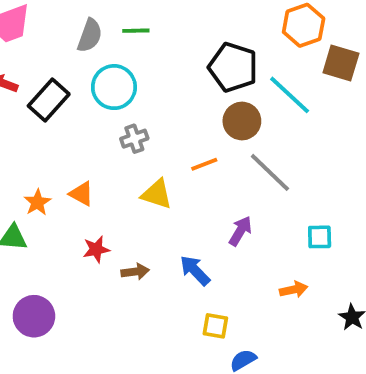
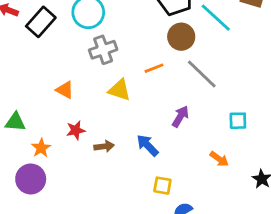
gray cross: (134, 139) -> (103, 50), size x1.4
orange star: (37, 202) -> (41, 148), moved
orange arrow: (294, 290) -> (219, 159), turned 48

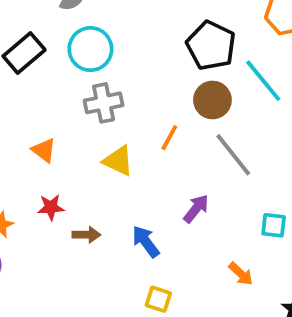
orange line: (154, 68) -> (169, 138), turned -48

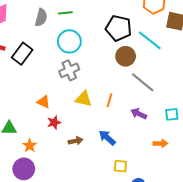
cyan circle: (90, 49) -> (69, 41), moved
orange line: (169, 138) -> (109, 100), moved
red star: (51, 207) -> (54, 122), moved
purple arrow: (196, 209) -> (139, 114), moved, turned -91
orange arrow: (241, 274) -> (160, 143), turned -32

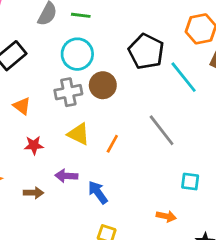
brown circle: (126, 56) -> (103, 85), moved
orange triangle: (44, 102) -> (22, 106), moved
purple arrow: (139, 114) -> (66, 176), moved, turned -35
red star: (54, 122) -> (34, 145), moved
brown arrow: (76, 141) -> (33, 193), moved

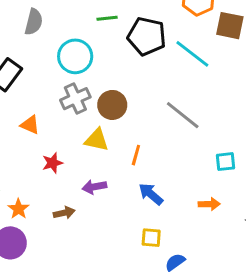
green line: (81, 15) -> (107, 18), moved
brown circle: (103, 85) -> (112, 105), moved
orange line: (112, 144) -> (136, 155), moved
blue arrow: (98, 192) -> (151, 194), moved

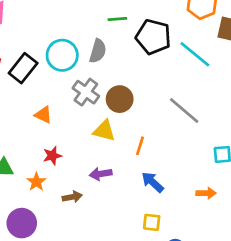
gray semicircle: (34, 22) -> (98, 51), moved
cyan circle: (75, 56) -> (62, 55), moved
gray cross: (75, 99) -> (86, 92), turned -32
red star: (52, 163) -> (52, 156), moved
orange star: (18, 209) -> (36, 182), moved

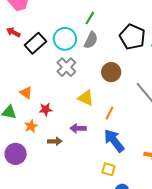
green line: (117, 19) -> (90, 18), moved, turned -64
gray cross: (86, 92) -> (66, 67), moved
brown circle: (120, 99) -> (111, 72), moved
orange triangle: (43, 115) -> (26, 93), moved
blue arrow: (153, 182) -> (114, 141), size x1.4

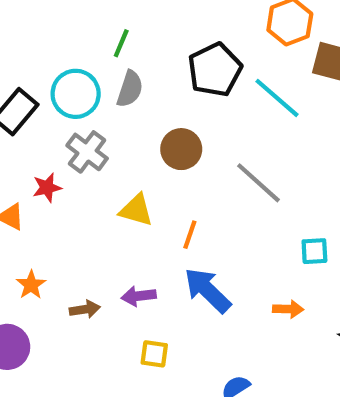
black pentagon: (132, 37) -> (215, 70), turned 30
red star: (46, 109) -> (47, 188), moved
purple arrow: (78, 128) -> (139, 296), moved
yellow square: (109, 169) -> (154, 354), moved

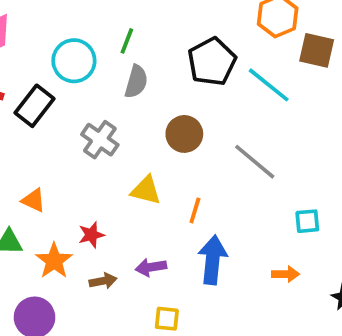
cyan circle: (76, 94) -> (74, 61), moved
red star: (47, 188) -> (91, 235), moved
orange star: (31, 285) -> (54, 261), size x1.4
blue arrow: (207, 290) -> (213, 260), turned 54

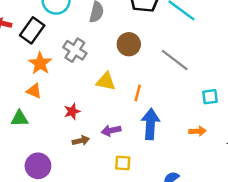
orange star: (54, 261) -> (40, 63), moved

